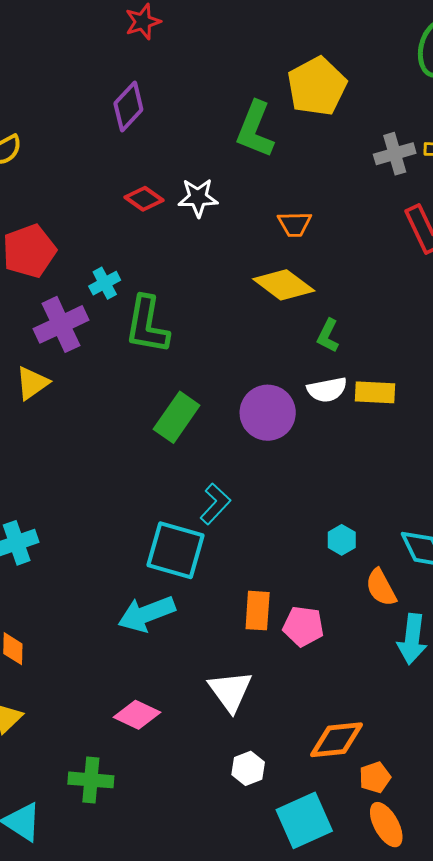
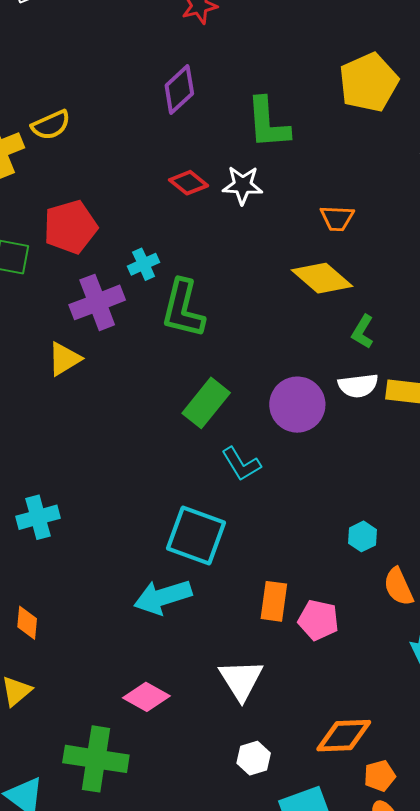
green L-shape: (255, 129) -> (268, 123), moved, turned -30
cyan L-shape: (215, 504) -> (241, 464), moved, turned 102
green cross: (91, 780) -> (96, 759), size x1.4

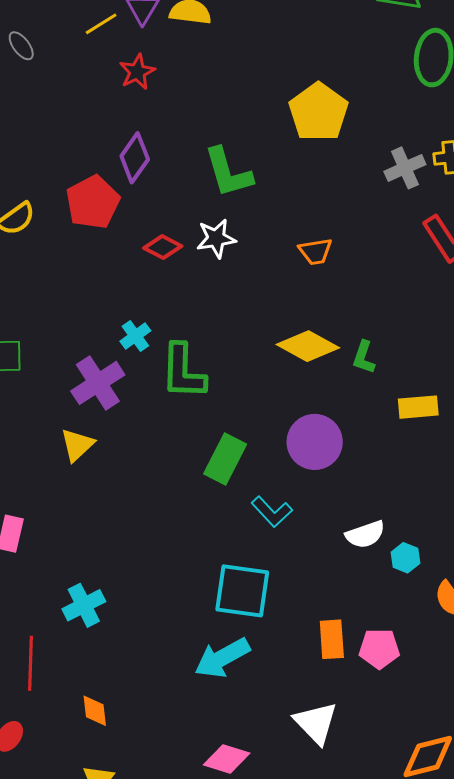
red pentagon: (70, 227) -> (93, 202), moved
yellow diamond: (322, 278) -> (308, 346), moved
white semicircle: (358, 386) -> (365, 534), moved

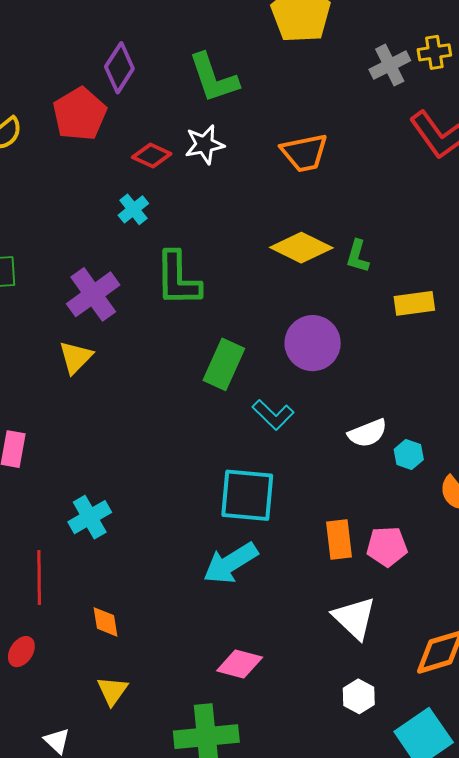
orange trapezoid: (315, 251) -> (304, 153), size x1.4
cyan cross: (135, 336) -> (133, 209), moved
white triangle: (316, 723) -> (354, 618), moved

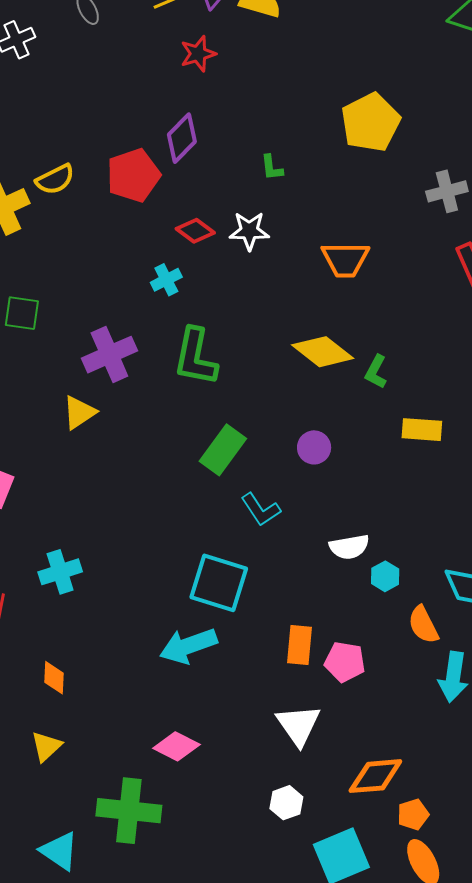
green L-shape: (213, 78) -> (272, 168), size x0.5
purple circle: (313, 343) -> (314, 447), size x0.6

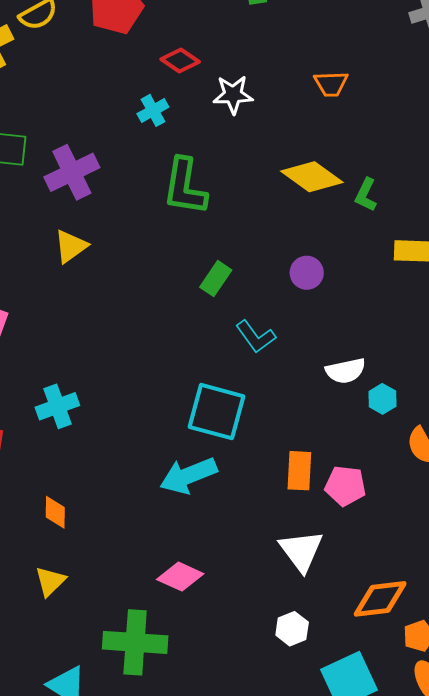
white star: (249, 231) -> (233, 95), moved
orange trapezoid: (345, 260) -> (331, 84), size x0.7
purple cross: (109, 355) -> (72, 172), moved
green rectangle: (223, 450) -> (216, 279), size x0.7

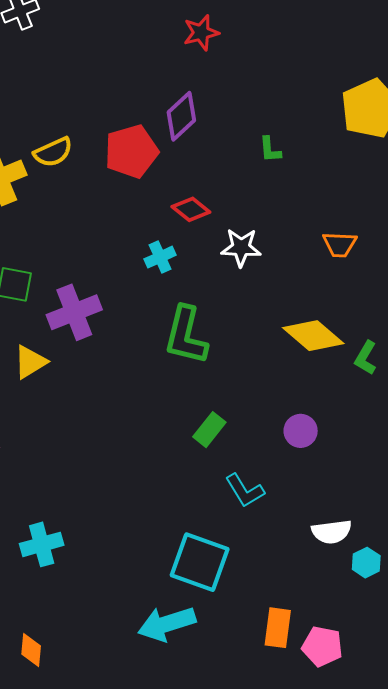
yellow triangle: (71, 246) -> (30, 362), moved

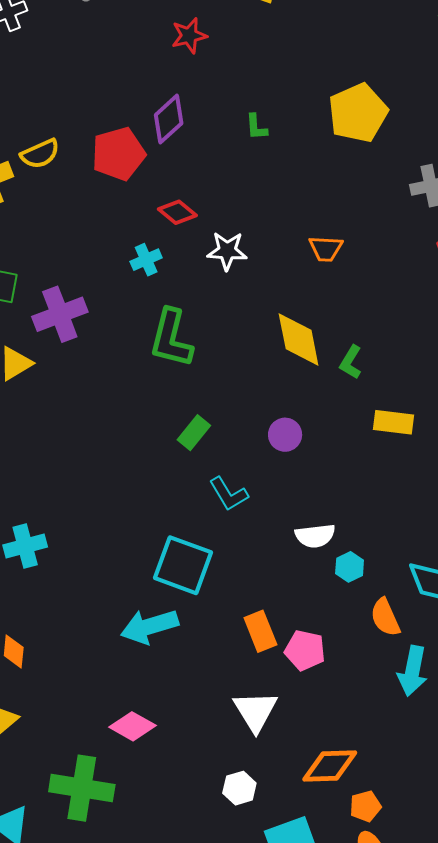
green L-shape: (270, 150) -> (256, 127), moved
yellow diamond: (313, 336) -> (299, 340), turned 38
orange rectangle: (278, 628) -> (260, 631), turned -30

